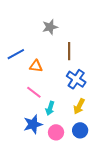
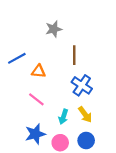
yellow arrow: (79, 106) -> (85, 115), turned -63
cyan arrow: (50, 108) -> (63, 117), moved

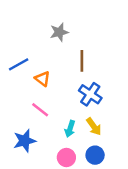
orange triangle: (39, 71) -> (43, 79), turned 32
blue star: (35, 134) -> (25, 141), moved

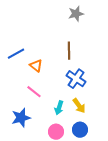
gray star: (59, 32) -> (76, 14), moved

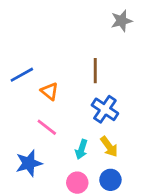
gray star: (76, 14) -> (122, 21), moved

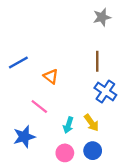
brown line: (95, 71) -> (97, 61), moved
orange triangle: (50, 91) -> (51, 76), moved
blue cross: (105, 109) -> (105, 91), moved

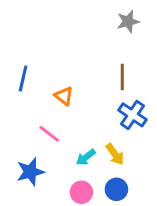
blue line: (18, 62) -> (23, 78), turned -48
cyan arrow: (68, 125) -> (86, 157), turned 35

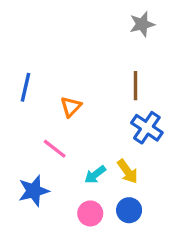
orange triangle: (64, 96) -> (71, 107), turned 36

